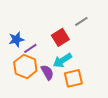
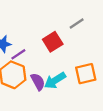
cyan arrow: (62, 60) -> (55, 81), moved
orange square: (73, 78) -> (86, 74), moved

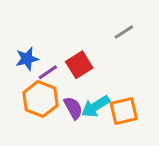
red square: (53, 42) -> (79, 65), moved
orange square: (86, 74) -> (124, 111), moved

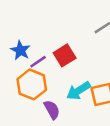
blue star: (27, 59) -> (20, 50), turned -30
purple semicircle: (73, 108) -> (52, 110), moved

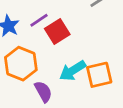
purple line: (38, 62) -> (39, 20), moved

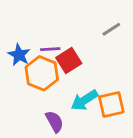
purple line: (39, 20) -> (50, 49), turned 30
orange hexagon: (21, 64) -> (42, 73), moved

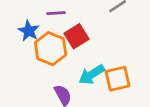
purple line: (50, 49) -> (56, 13), moved

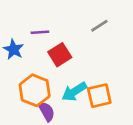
orange hexagon: (51, 49) -> (35, 90), moved

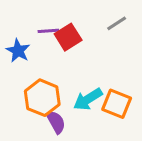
red square: (60, 55) -> (68, 37), moved
orange square: (99, 96) -> (117, 104), turned 35

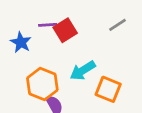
gray line: (117, 23) -> (118, 25), moved
cyan arrow: (88, 99) -> (83, 71), moved

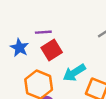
red square: (65, 30) -> (52, 50), moved

